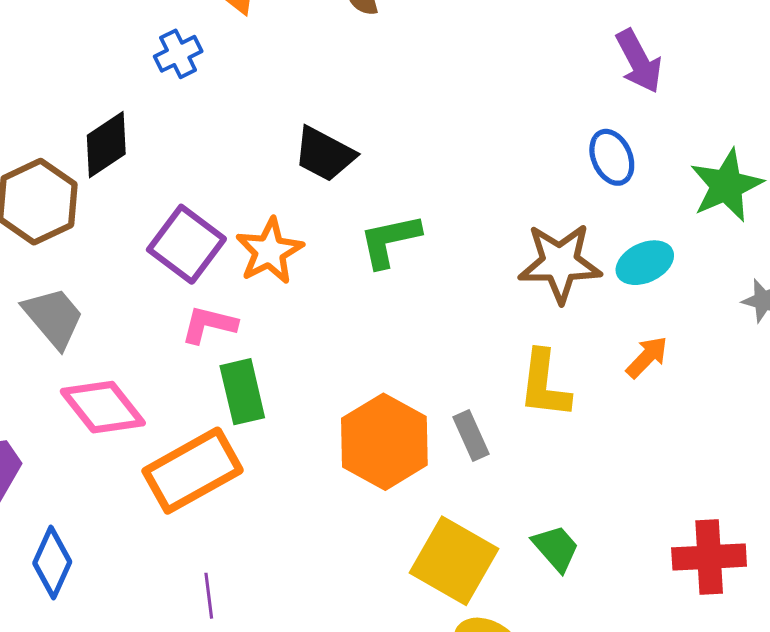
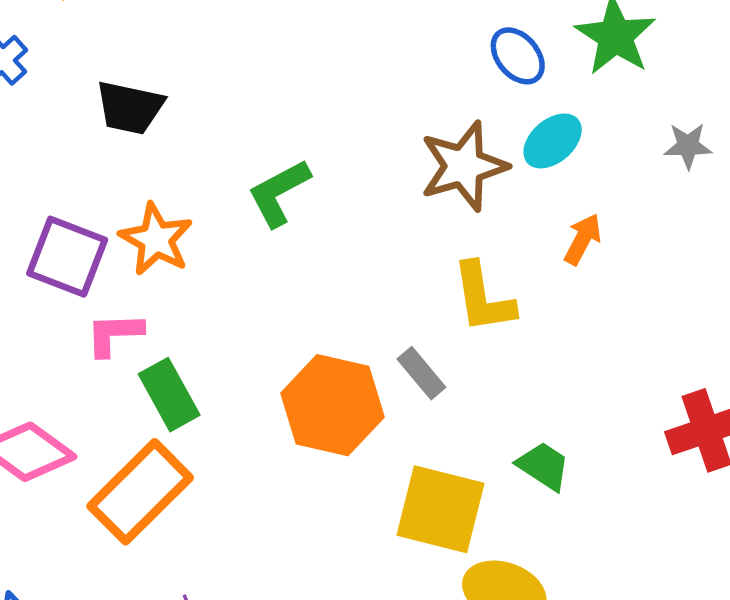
black trapezoid: (324, 154) -> (130, 108), moved
blue ellipse: (612, 157) -> (518, 56), moved

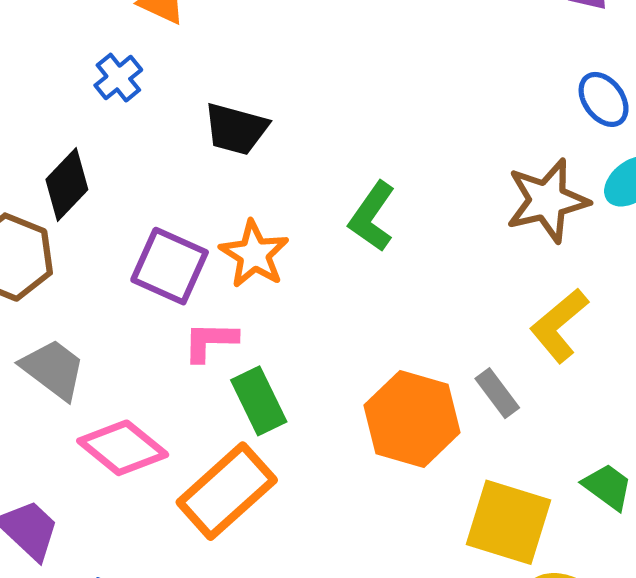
green L-shape: (279, 193) -> (372, 217), turned -30
yellow L-shape: (483, 298) -> (559, 325), turned 56

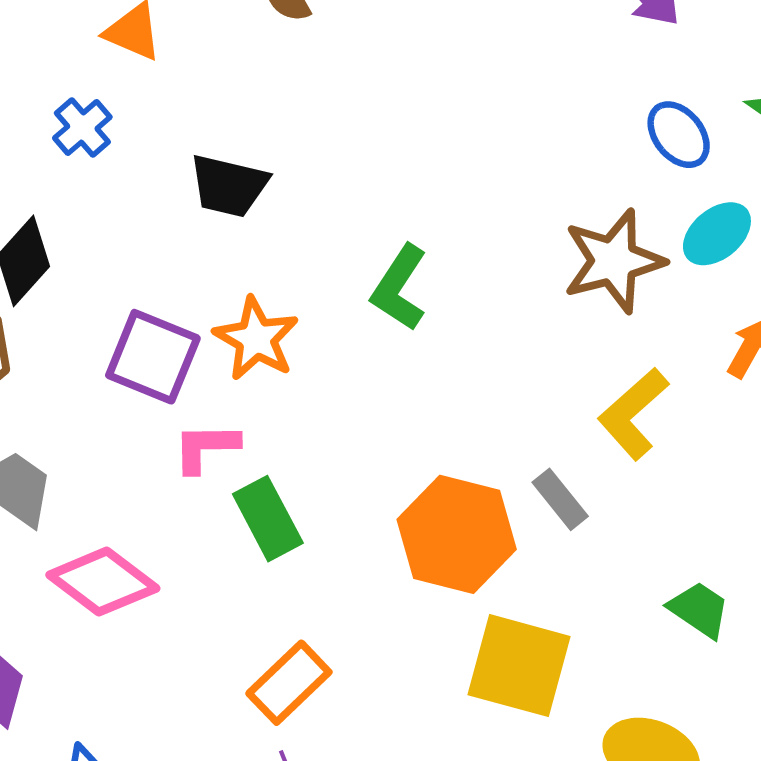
orange rectangle: (227, 491) -> (289, 683), moved, size x0.7
yellow square: (508, 522) -> (519, 666), moved

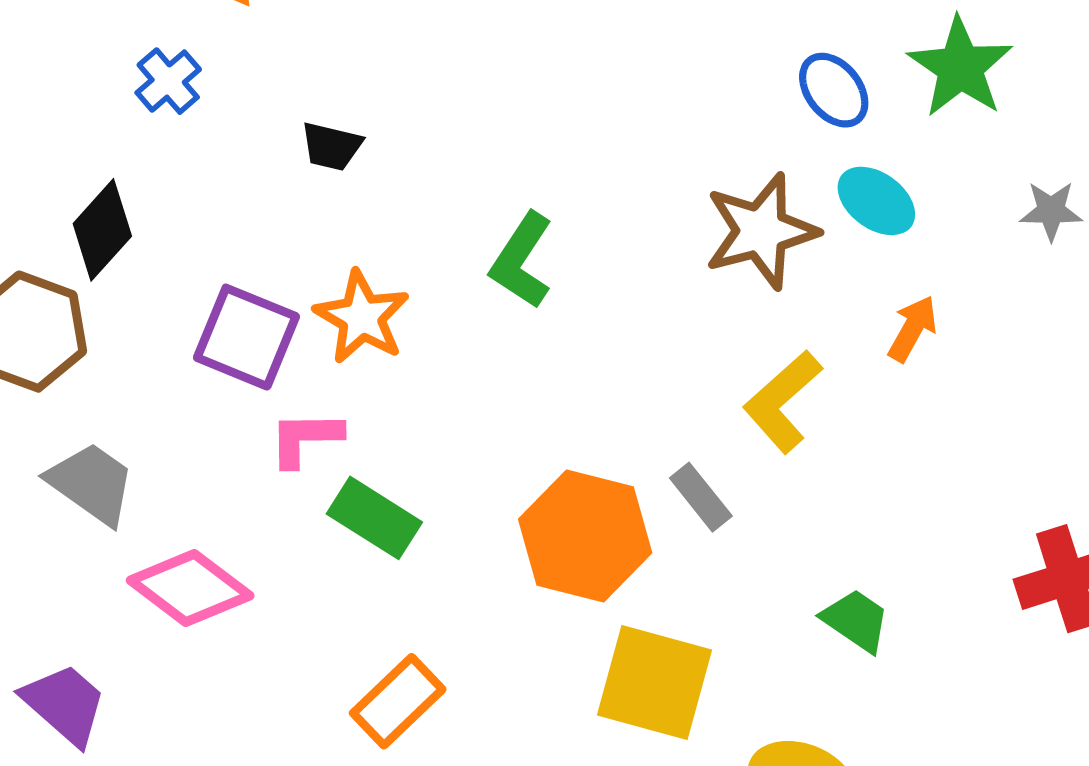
black trapezoid: (229, 186) -> (331, 146), size x0.7
cyan ellipse: (717, 234) -> (876, 201), turned 76
green rectangle: (268, 519) -> (374, 518), turned -30

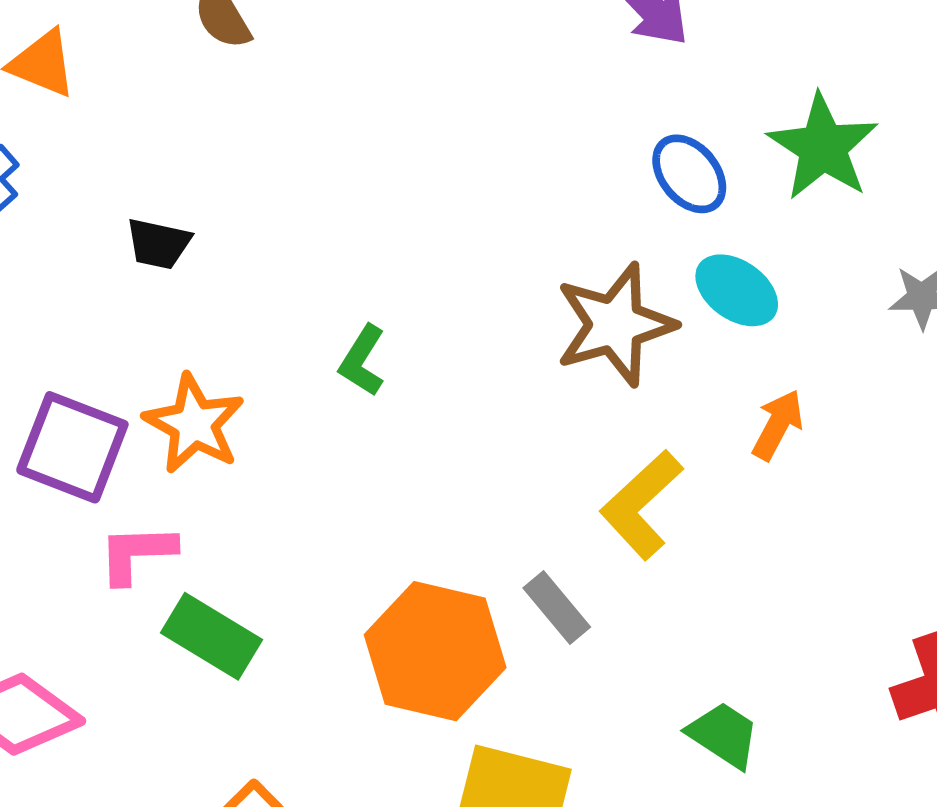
green L-shape: (522, 261) -> (362, 361), size x0.7

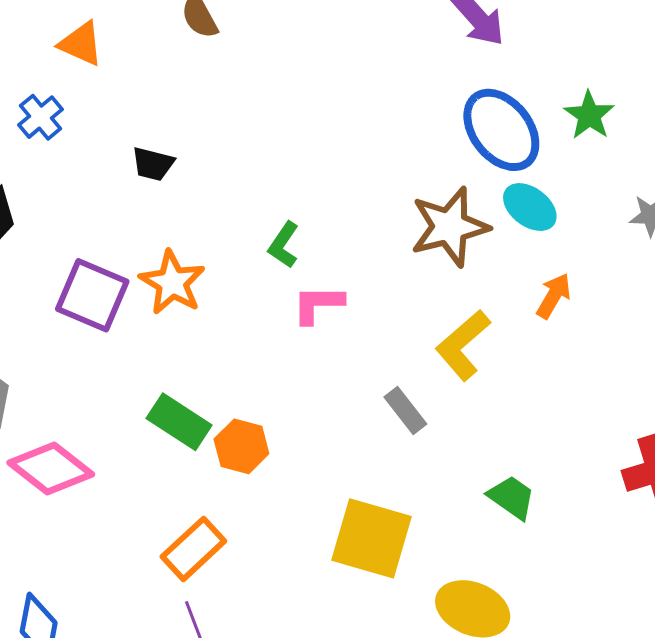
green star: (823, 147) -> (589, 115), size x0.7
blue ellipse: (689, 174) -> (501, 130), size x1.6
pink L-shape: (137, 553) -> (318, 304), moved
orange hexagon: (435, 651) -> (241, 446), moved, size x0.6

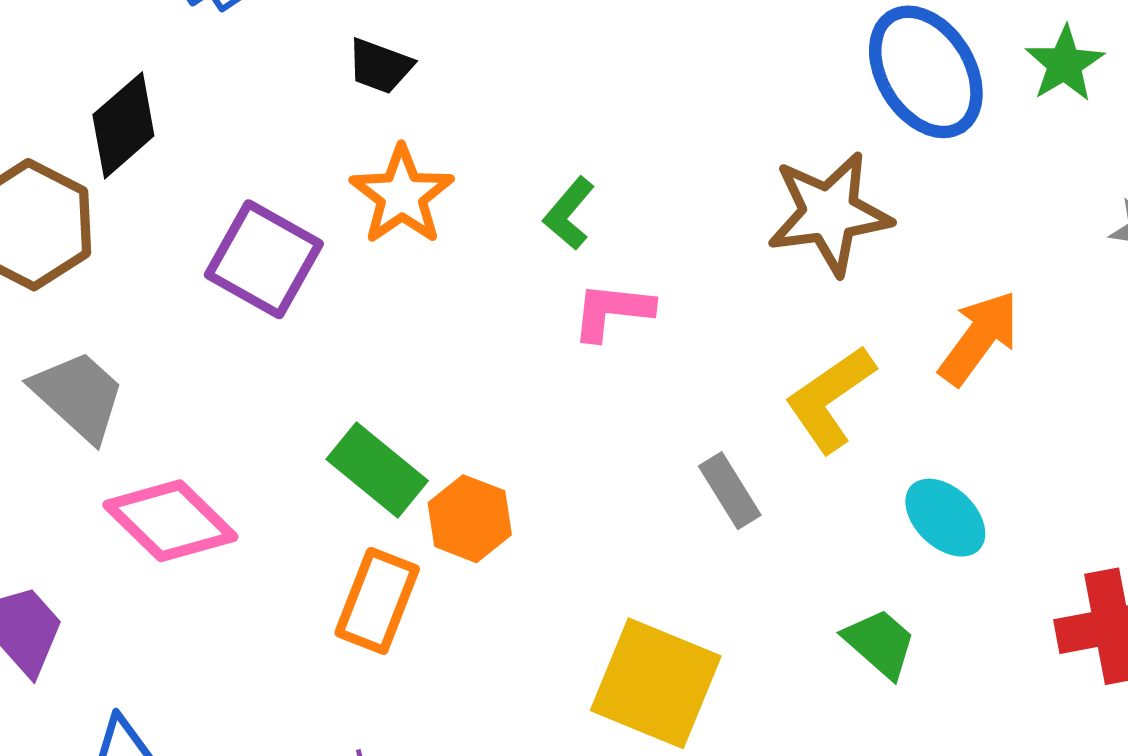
cyan ellipse: (530, 207) -> (945, 518), moved
orange star: (172, 283) -> (402, 195), moved
orange arrow: (554, 296) -> (979, 338), size x1.4
orange rectangle: (193, 549) -> (377, 601), moved, turned -32

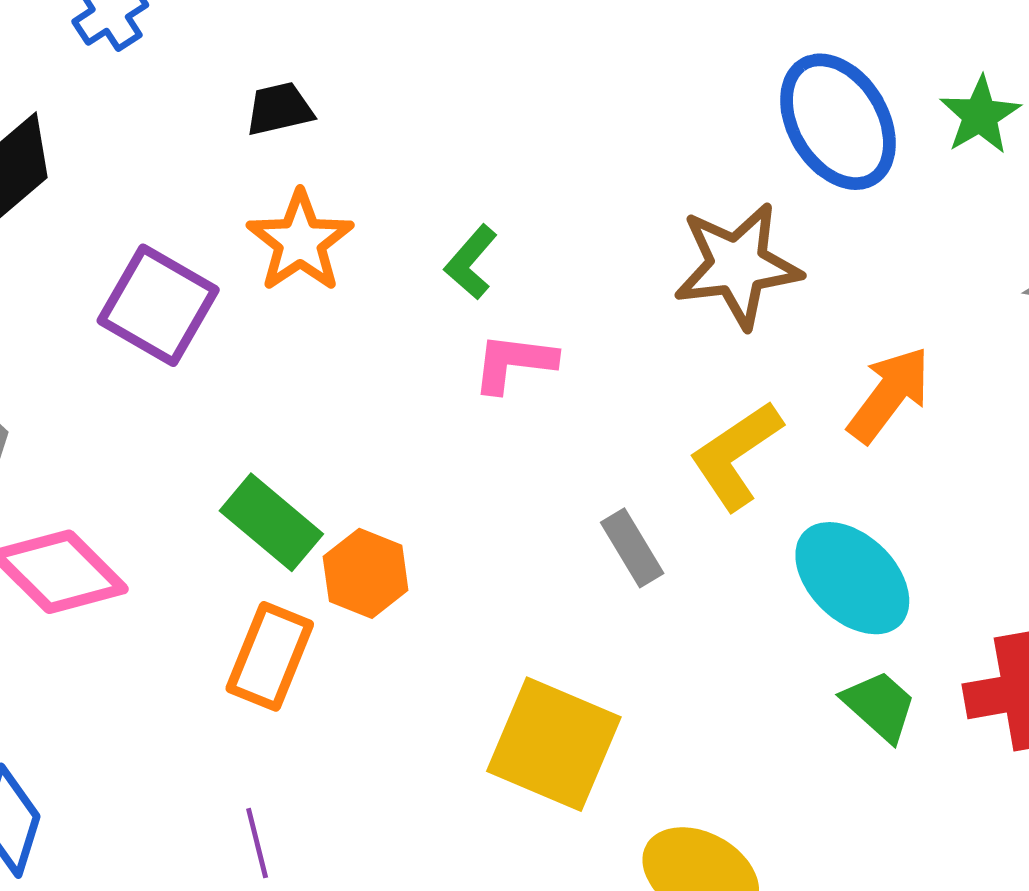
black trapezoid: (380, 66) -> (279, 109), turned 146
cyan ellipse: (945, 518) -> (852, 578), size x1.4
green trapezoid: (880, 643) -> (879, 706), moved

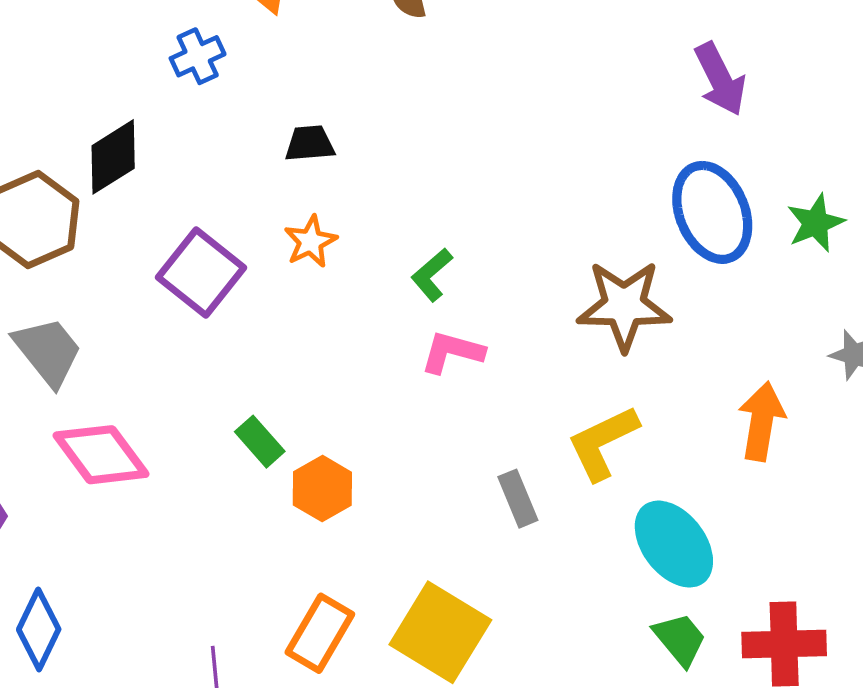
orange star: (300, 241) -> (311, 242), size x0.7
orange arrow: (889, 395) -> (762, 421), moved, turned -36
green rectangle: (271, 522) -> (260, 442), size x0.7
orange rectangle: (270, 656) -> (320, 633), moved

